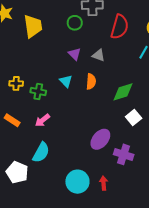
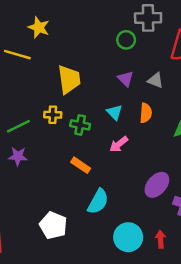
yellow trapezoid: (33, 26) -> (69, 79), moved
orange rectangle: (12, 120) -> (81, 165), moved
pink arrow: (42, 120) -> (119, 144), moved
cyan semicircle: (41, 152) -> (98, 202), moved

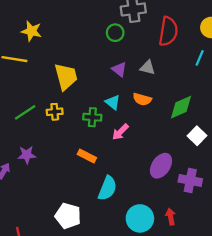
orange semicircle: (146, 113) -> (142, 99), turned 108
green cross: (80, 125) -> (92, 117), moved
green line: (18, 126) -> (25, 112), moved

